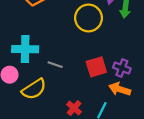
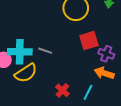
cyan cross: (25, 49) -> (20, 52), moved
red square: (96, 67) -> (89, 41), moved

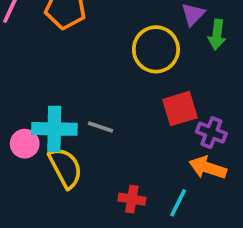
yellow semicircle: (26, 73) -> (65, 168), turned -85
red cross: (62, 90) -> (132, 199), turned -32

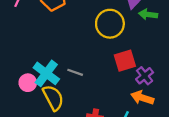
green arrow: (217, 35) -> (148, 14), turned 90
cyan cross: (54, 129) -> (46, 73), turned 36
purple cross: (211, 133) -> (145, 76), turned 30

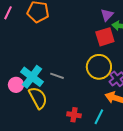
yellow circle: (110, 24) -> (99, 67), moved
red square: (125, 61) -> (105, 37), moved

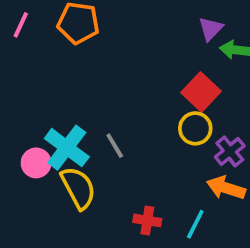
red square: (105, 37) -> (201, 92), moved, turned -30
yellow circle: (99, 67) -> (195, 128), size x0.7
gray line: (57, 76) -> (115, 146), turned 40

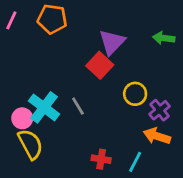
purple triangle: (211, 29) -> (112, 42), moved, size x1.5
red square: (201, 92) -> (100, 65), moved
yellow semicircle: (78, 188) -> (30, 144), moved

